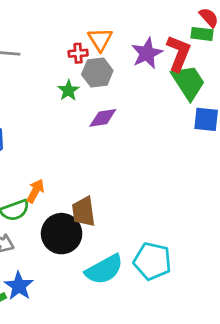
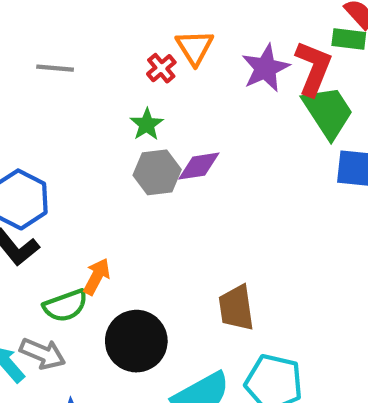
red cross: (78, 53) -> (161, 68), turned -36
gray hexagon: (97, 73) -> (157, 172), moved
brown trapezoid: (84, 212) -> (236, 308), moved

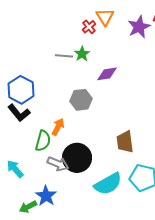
gray line: (55, 68) -> (64, 56), moved
gray hexagon: (157, 172) -> (81, 100), moved
green semicircle: (65, 306) -> (43, 141), turned -55
gray arrow: (43, 354) -> (58, 164), moved

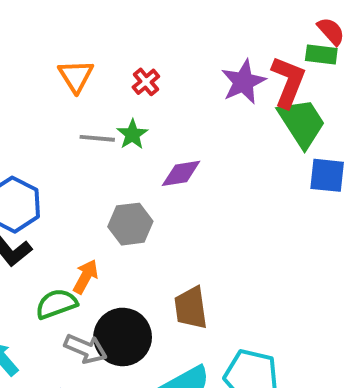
orange triangle: (105, 17) -> (76, 76), moved
green semicircle: (43, 141) -> (56, 304), turned -125
brown trapezoid: (125, 142) -> (191, 308), moved

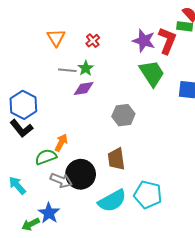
purple star: (243, 82) -> (144, 41), turned -30
green trapezoid: (302, 123) -> (152, 73), moved
purple diamond: (181, 173) -> (84, 89), moved
gray hexagon: (130, 224) -> (123, 115), moved

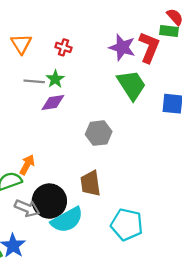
red cross: (93, 41) -> (63, 47), turned -32
cyan semicircle: (112, 201) -> (67, 220), moved

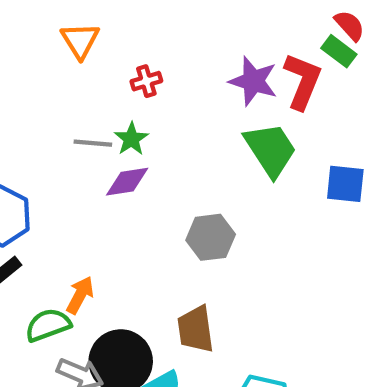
green rectangle: (169, 31) -> (339, 51), turned 30
orange triangle: (21, 44) -> (80, 40), moved
red cross: (63, 47) -> (146, 81), turned -35

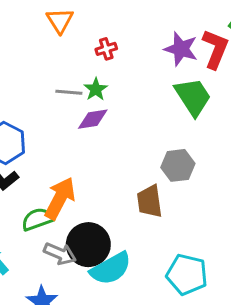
gray hexagon: (211, 237) -> (178, 165), moved
orange arrow: (80, 295) -> (60, 198), size x1.6
brown trapezoid: (196, 329) -> (150, 201), moved

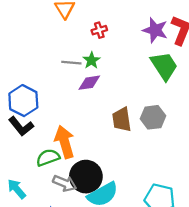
orange arrow: (60, 198) -> (65, 142), turned -44
brown trapezoid: (150, 201) -> (122, 120), moved

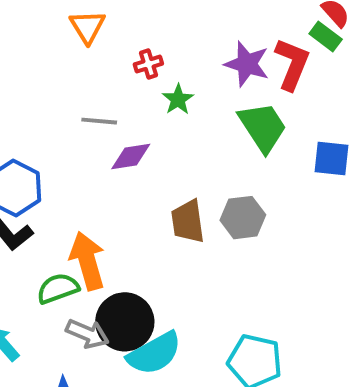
green star: (91, 60) -> (178, 99), moved

